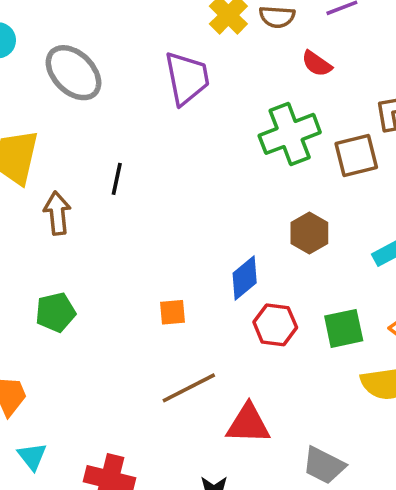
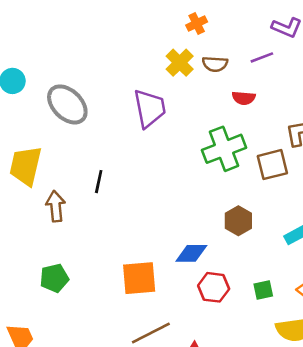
red semicircle: (317, 64) -> (244, 98), turned -30
blue diamond: (245, 278) -> (191, 253), turned 40
orange square: (173, 312) -> (139, 278), size x1.8
green square: (344, 328) -> (263, 290), size x0.7

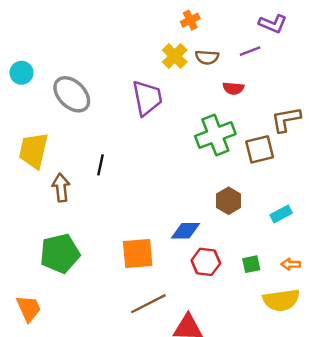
green pentagon: (54, 278) -> (60, 253), size x1.5

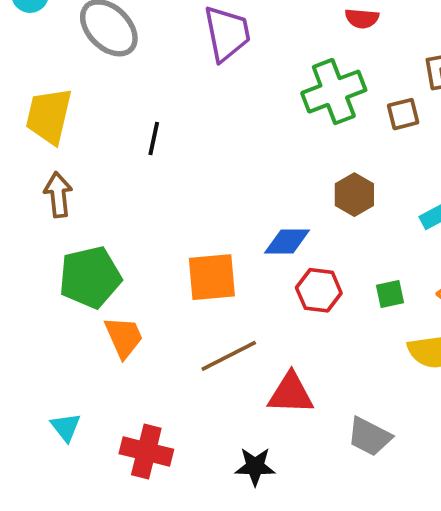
brown square: (260, 149) -> (403, 114), size x0.7
brown arrow: (61, 188) -> (58, 195), moved
orange trapezoid: (29, 308) -> (124, 337), moved

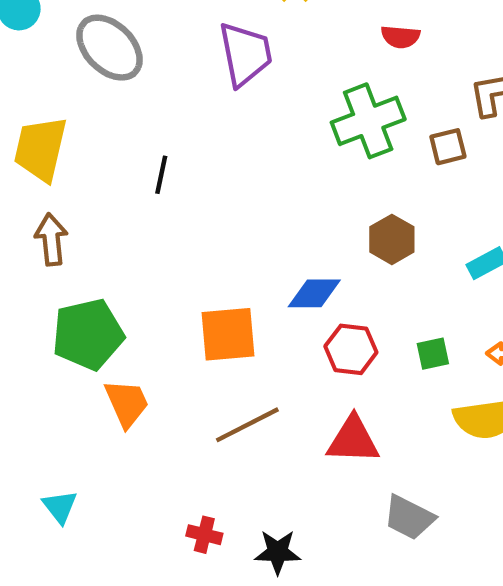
red triangle: (291, 393) -> (353, 440), moved
red cross: (146, 451) -> (204, 535), moved, size x0.6

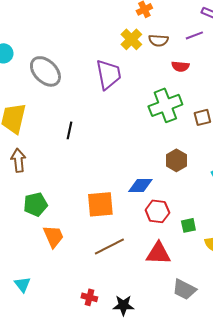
green pentagon: (88, 334) -> (35, 204), size x0.7
green square: (433, 354) -> (188, 225), moved

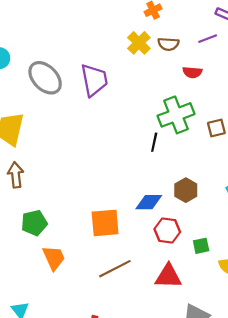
purple trapezoid: (108, 74) -> (94, 80), moved
black line: (69, 130) -> (154, 142), moved
brown hexagon: (176, 160) -> (186, 190), moved

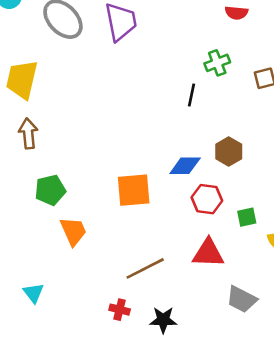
green cross: (176, 115) -> (217, 63), size x0.6
brown line: (115, 269) -> (145, 268), moved

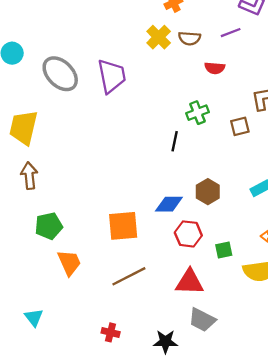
brown line: (145, 268) -> (129, 276), moved
gray trapezoid: (242, 299) -> (202, 320), moved
black star: (163, 320) -> (165, 342), moved

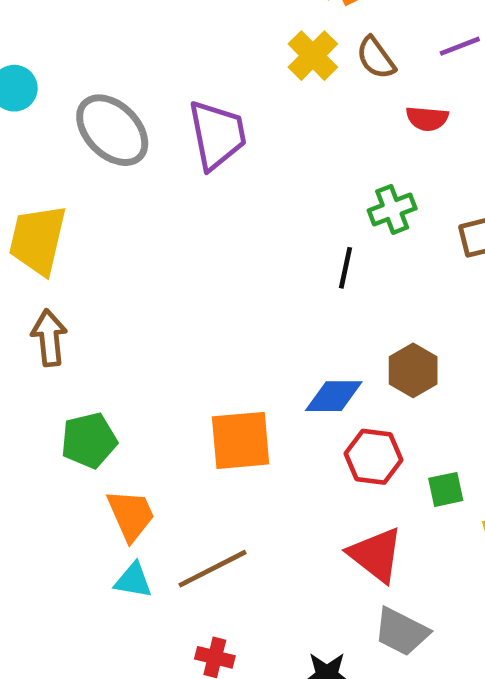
brown semicircle: (189, 38) -> (376, 58), turned 50
brown line: (129, 276) -> (213, 569), moved
red triangle: (189, 282) -> (376, 555), turned 36
cyan triangle: (34, 318) -> (133, 580), moved, turned -42

